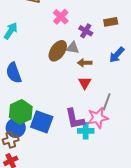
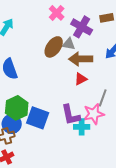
purple cross: (86, 31) -> (82, 27), size x1.5
brown arrow: (85, 63) -> (81, 59), size x1.6
red triangle: (85, 83) -> (81, 79), turned 32

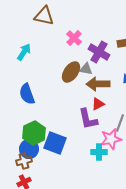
purple L-shape: (71, 115) -> (88, 119), moved

